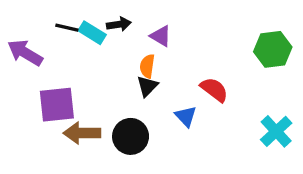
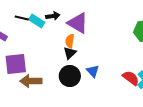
purple triangle: (161, 36) -> (78, 23), size x1.6
red semicircle: (214, 90) -> (131, 78), moved
black circle: (131, 136) -> (70, 76), moved

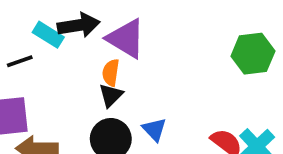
black arrow: (53, 16) -> (79, 25), size x1.5
black line: (22, 18) -> (20, 61), moved, turned -32

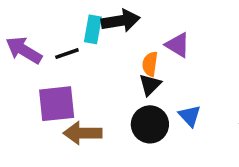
cyan rectangle: (48, 35) -> (93, 29), turned 68
purple triangle: (126, 38) -> (178, 45), moved, size x0.7

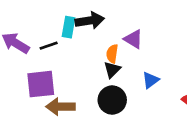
blue triangle: (190, 116) -> (151, 80), moved, turned 36

